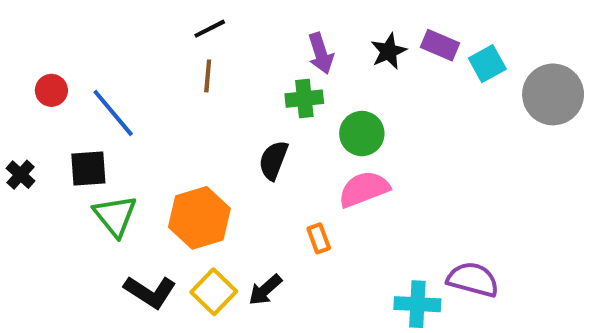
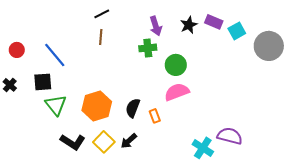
red circle: (51, 90) -> (17, 50), moved
black semicircle: (273, 160) -> (133, 108), moved
cyan cross: (417, 304) -> (203, 148), turned 30

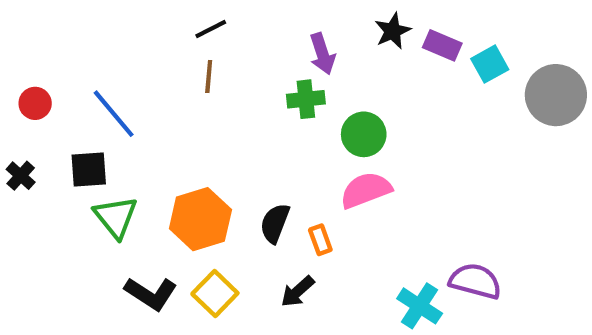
black star: (189, 25) -> (393, 31), moved
black arrow: (129, 141) -> (298, 291), moved

